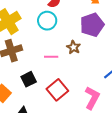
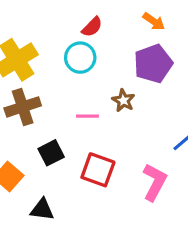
red square: (57, 90) -> (98, 170), turned -30

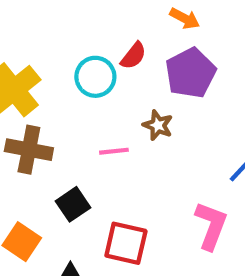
red semicircle: (92, 27) -> (133, 56), moved
brown cross: (23, 107) -> (29, 150), turned 36
red square: (98, 170) -> (126, 243), moved

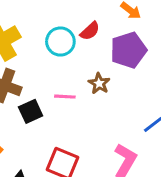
black square: (73, 204) -> (31, 111), moved

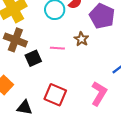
purple pentagon: (128, 50) -> (102, 16), turned -30

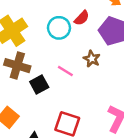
pink line: (57, 48) -> (65, 71), turned 32

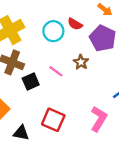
red semicircle: (82, 18) -> (75, 24), turned 72

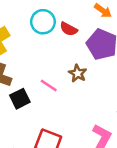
cyan circle: (53, 31) -> (43, 22), moved

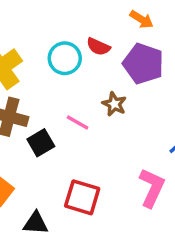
cyan circle: (43, 22) -> (65, 58), moved

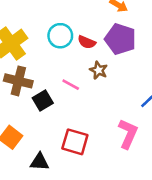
red semicircle: (98, 47) -> (87, 42), moved

